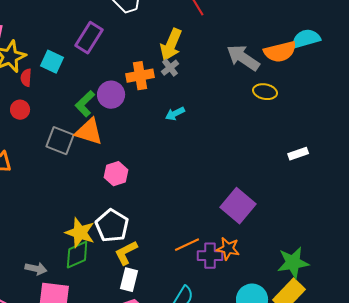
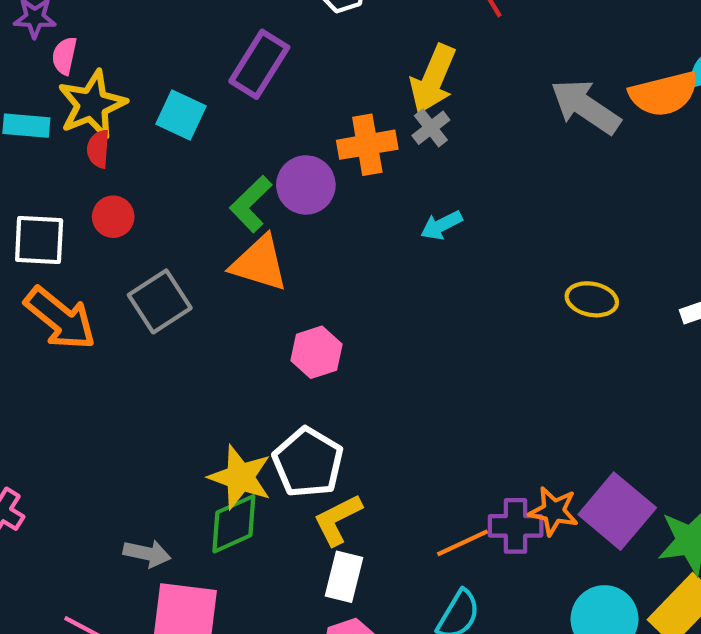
red semicircle: (26, 78) -> (98, 149), moved
yellow ellipse: (265, 92) -> (592, 299), moved
gray square: (60, 141) -> (160, 301), moved, turned 36
purple square: (238, 206) -> (617, 511), moved
orange line: (187, 245) -> (463, 543), moved

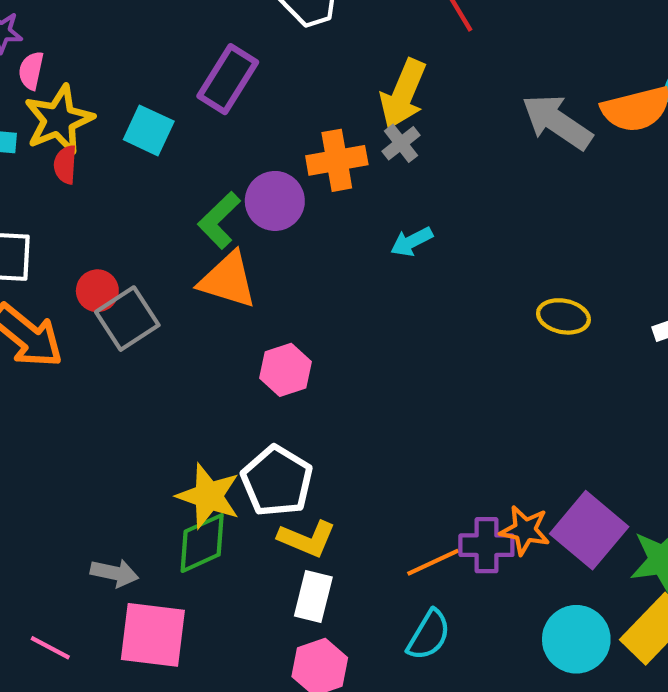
red circle: (113, 217) -> (97, 291), moved
yellow L-shape: (338, 520) -> (307, 539), turned -130

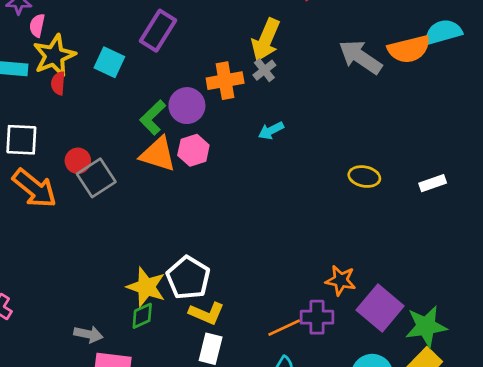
pink hexagon: (286, 370) -> (193, 150), moved
orange star: (525, 530) -> (341, 280), moved
green diamond: (202, 543) -> (142, 316), size x0.7

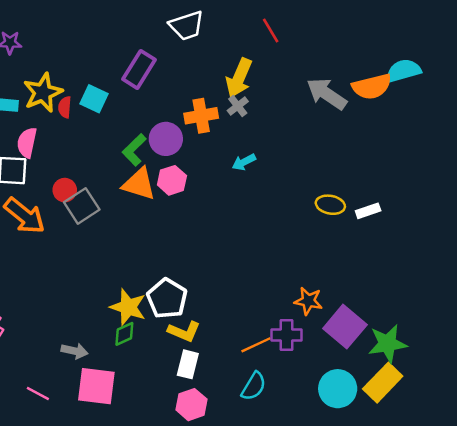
pink semicircle: (37, 25) -> (27, 143), moved, size x1.4
red semicircle: (58, 83) -> (65, 107), moved
white rectangle: (433, 183) -> (368, 211), moved

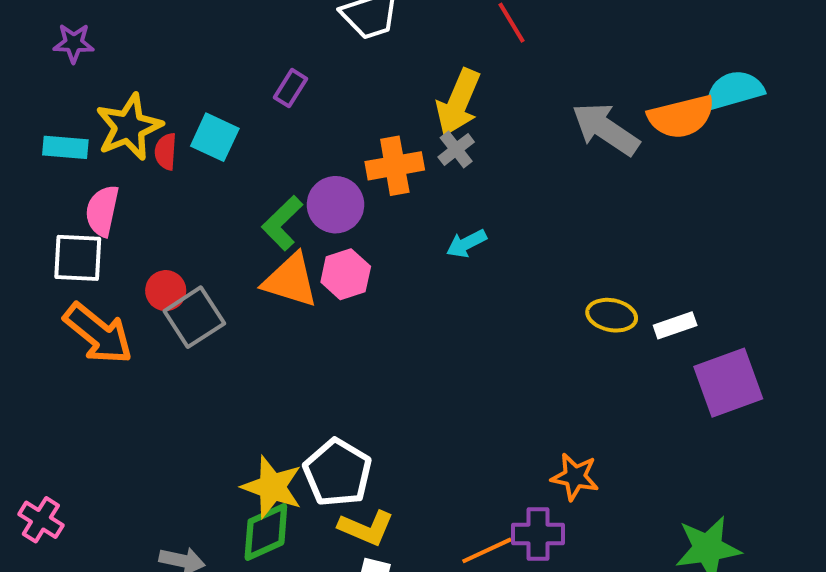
purple rectangle: (139, 69) -> (290, 88), size x0.6
purple square: (345, 327) -> (728, 383), moved, turned 30
green diamond: (124, 334) -> (266, 532), size x1.4

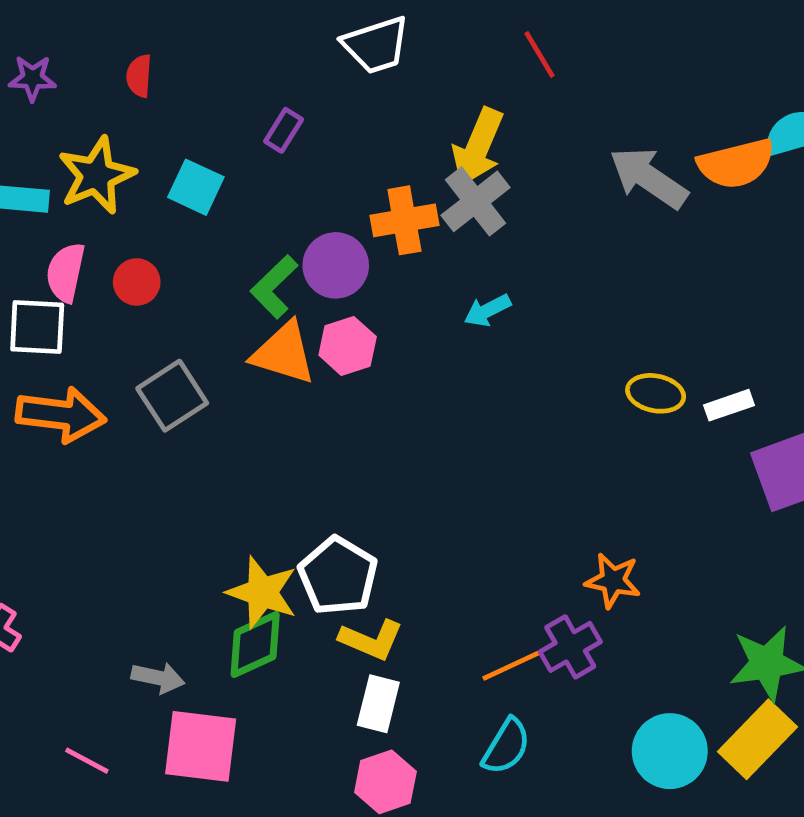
gray cross: (456, 149) -> (475, 201), size x1.6
red semicircle: (166, 151) -> (139, 76), moved
red circle: (166, 291) -> (137, 282), moved
orange arrow: (98, 334) -> (61, 415), turned -32
purple cross: (538, 534) -> (570, 647), turned -30

